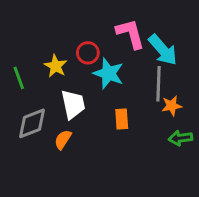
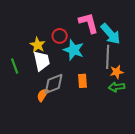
green line: (19, 78) -> (15, 66), moved
white trapezoid: (73, 104) -> (42, 61), moved
gray diamond: (32, 123) -> (54, 84), moved
green arrow: (180, 138) -> (117, 87), moved

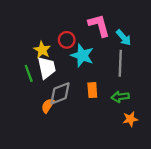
cyan arrow: (111, 34) -> (124, 38), size x0.7
green line: (15, 66) -> (29, 73), moved
orange star: (117, 72) -> (130, 119), moved
green arrow: (117, 87) -> (120, 97), moved

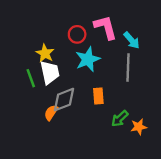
red circle: (67, 40) -> (77, 34), moved
cyan star: (82, 55) -> (88, 59), turned 30
green arrow: (120, 97) -> (120, 119), moved, turned -36

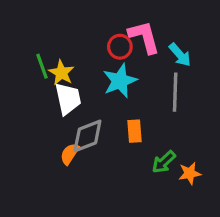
red circle: (77, 34) -> (120, 47), moved
green line: (31, 78) -> (42, 66), moved

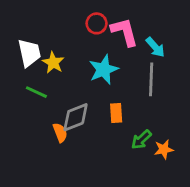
red circle: (120, 47) -> (97, 23), moved
green line: (42, 66) -> (36, 92), moved, turned -45
white trapezoid: (68, 99) -> (29, 53), moved
orange semicircle: (70, 154) -> (60, 133), turned 126

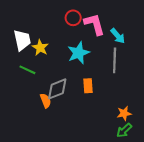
green arrow: (141, 140) -> (124, 130), moved

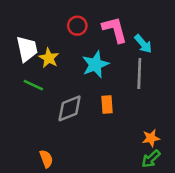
red circle: (73, 18) -> (77, 26), moved
orange semicircle: (46, 101) -> (46, 159), moved

